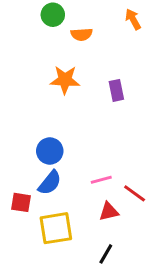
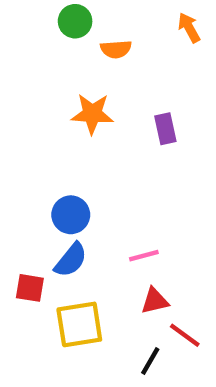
red line: (135, 193) -> (185, 335), moved

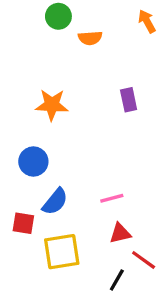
orange star: (92, 114) -> (52, 105), moved
blue circle: (71, 215) -> (33, 162), moved

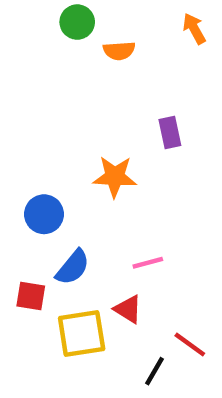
orange star: (52, 105) -> (115, 177), moved
red triangle: (120, 233) -> (128, 309), moved, turned 45

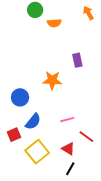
red square: (31, 296) -> (14, 135), turned -32
red triangle: (128, 309) -> (68, 149), moved
yellow square: (82, 334) -> (37, 152), turned -30
red line: (190, 345) -> (86, 137), moved

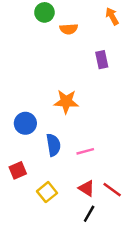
purple rectangle: (77, 60) -> (102, 60), moved
blue semicircle: (33, 122) -> (53, 145), moved, turned -48
red line: (86, 137) -> (112, 190), moved
yellow square: (37, 152) -> (47, 192), size x0.7

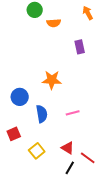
pink line: (85, 151) -> (73, 113), moved
red line: (112, 190) -> (88, 158), moved

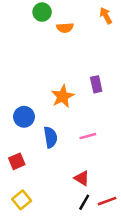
purple rectangle: (80, 47) -> (96, 84), moved
orange star: (52, 80) -> (63, 96), turned -30
yellow square: (37, 151) -> (22, 200), moved
red line: (88, 158) -> (107, 201), moved, turned -56

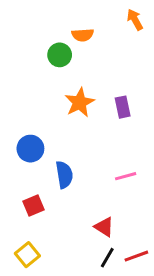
green circle: (42, 12) -> (60, 55), moved
orange star: (63, 96) -> (80, 103), moved
pink line: (88, 136) -> (126, 176), moved
red square: (17, 161) -> (34, 205), moved

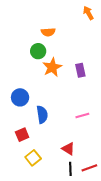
orange semicircle: (83, 35) -> (48, 32), moved
green circle: (60, 55) -> (38, 51), moved
yellow square: (27, 255) -> (33, 158), moved
black line: (107, 258) -> (70, 169), turned -32

